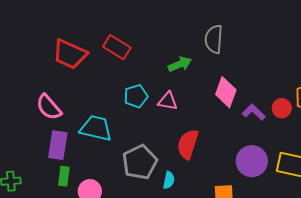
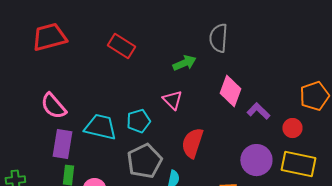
red trapezoid: (70, 54) -> (49, 37), moved, turned 141
cyan pentagon: (136, 96) -> (138, 121), moved
pink triangle: (168, 101) -> (172, 100), turned 35
red circle: (282, 108) -> (292, 128), moved

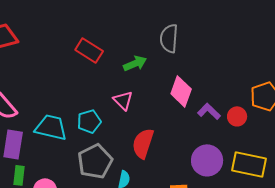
red rectangle: (121, 46) -> (89, 50), moved
red circle: (292, 128) -> (237, 116), moved

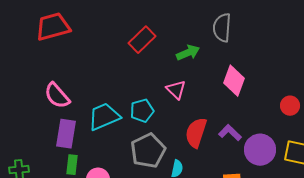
red rectangle: (89, 50) -> (142, 40), turned -76
purple L-shape: (209, 111) -> (230, 133), moved
cyan trapezoid: (51, 127) -> (104, 117), turned -36

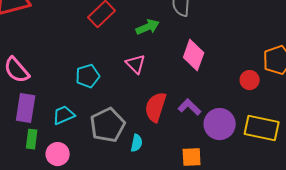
cyan pentagon: (142, 111) -> (88, 76), moved
cyan trapezoid: (104, 117) -> (64, 115), moved, size x0.7

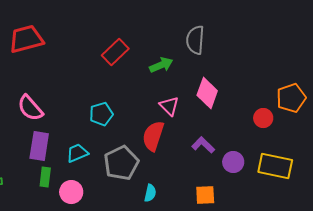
pink triangle: (136, 64) -> (169, 106), moved
red semicircle: (156, 107) -> (153, 136), moved
purple circle: (220, 124) -> (233, 162), size x0.7
cyan semicircle: (137, 143) -> (150, 193), moved

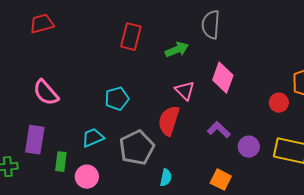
red trapezoid: (26, 39) -> (42, 24), size x0.7
red rectangle: (115, 52) -> (131, 37), turned -32
purple rectangle: (39, 146) -> (35, 140), moved
orange square: (205, 195) -> (221, 180), turned 30

